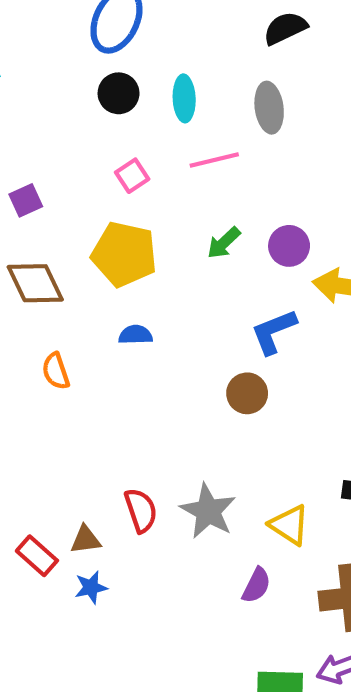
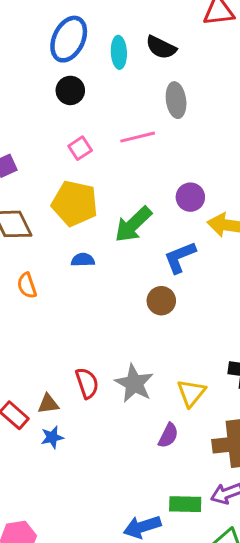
black semicircle: (285, 28) -> (161, 47), moved, turned -128
cyan ellipse: (184, 98) -> (119, 52), moved
green arrow: (224, 243) -> (133, 224), moved, size x1.6
yellow triangle: (289, 525) -> (191, 393), turned 36

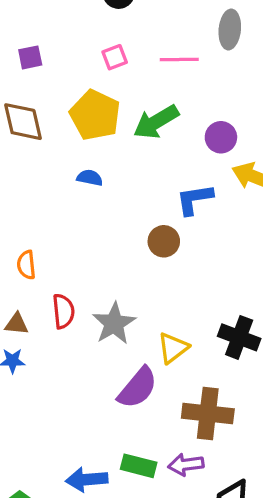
green arrow: (133, 224) -> (156, 122), moved
orange semicircle: (27, 286) -> (26, 265), moved
purple semicircle: (168, 435) -> (138, 388), size x1.6

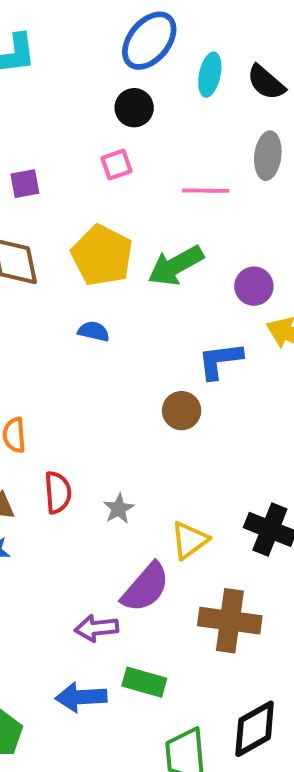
pink square: (115, 57) -> (116, 165), moved
gray star: (114, 323) -> (119, 509), size x0.6
purple arrow: (186, 465) -> (96, 628), moved

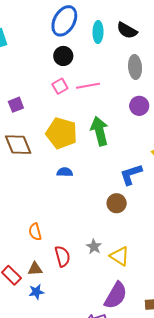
pink line: (206, 191) -> (88, 86), moved
green arrow: (176, 266) -> (100, 131), turned 116
purple circle: (254, 286) -> (139, 106), moved
gray star: (119, 509) -> (94, 247), moved
yellow triangle: (189, 540) -> (120, 256), moved, turned -40

